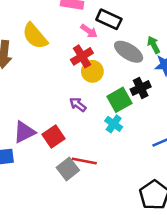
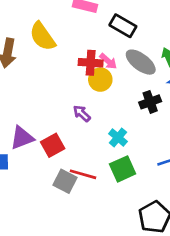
pink arrow: (89, 31) -> (108, 61), moved
red cross: (82, 56) -> (91, 63), turned 30
green square: (119, 100) -> (123, 169), moved
gray square: (68, 169) -> (65, 181), turned -30

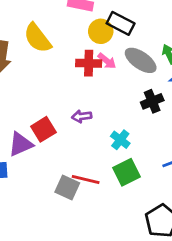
yellow circle: (100, 80) -> (101, 31), moved
purple arrow: (82, 113) -> (82, 116), turned -48
red square: (53, 145) -> (43, 129), moved

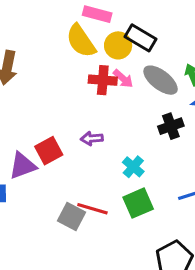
yellow semicircle: (37, 38) -> (81, 41), moved

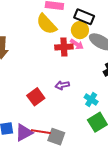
yellow circle: (118, 45) -> (80, 30), moved
purple triangle: (23, 166) -> (24, 133), moved
red line: (92, 209) -> (41, 132), moved

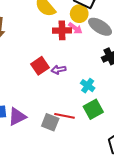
red square: (36, 97) -> (40, 66), moved
red line: (41, 132) -> (65, 116), moved

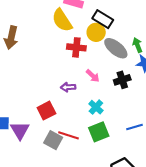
pink arrow: (75, 28) -> (93, 76), moved
red square: (40, 66) -> (46, 111), moved
purple triangle: (17, 117) -> (20, 130), turned -42

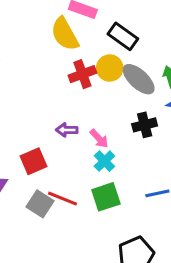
yellow circle: (96, 32) -> (110, 68), moved
red cross: (76, 47) -> (82, 74), turned -30
pink arrow: (93, 76) -> (99, 139), moved

